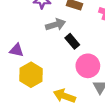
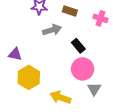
black rectangle: (72, 41) -> (78, 46), moved

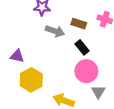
brown rectangle: (70, 11) -> (79, 24), moved
gray arrow: (52, 30) -> (55, 31), turned 36

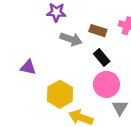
yellow hexagon: (31, 80) -> (60, 94), moved

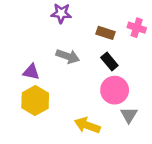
gray arrow: (71, 39) -> (68, 56), moved
yellow hexagon: (60, 94) -> (35, 101), moved

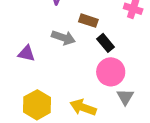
brown rectangle: (105, 33) -> (88, 21), moved
yellow hexagon: (35, 101) -> (37, 105), moved

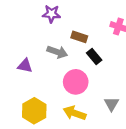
pink circle: (111, 72) -> (76, 82), moved

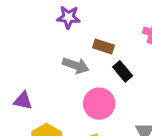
purple triangle: (25, 66) -> (23, 101), moved

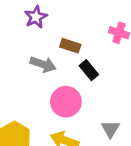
purple star: (68, 17) -> (36, 17), turned -30

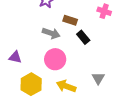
pink circle: (66, 102) -> (55, 59), moved

